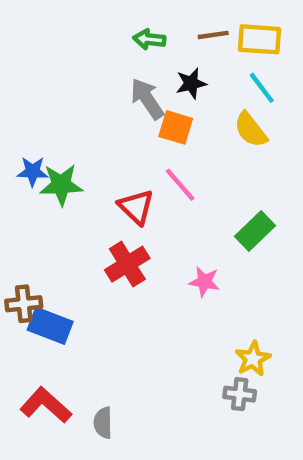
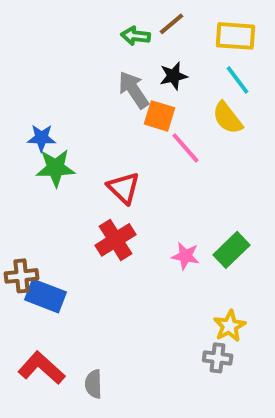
brown line: (213, 35) -> (172, 24), moved, turned -32
blue star: (33, 172) -> (41, 138), moved
pink line: (180, 185) -> (186, 148), moved
green rectangle: (255, 231) -> (232, 250), moved

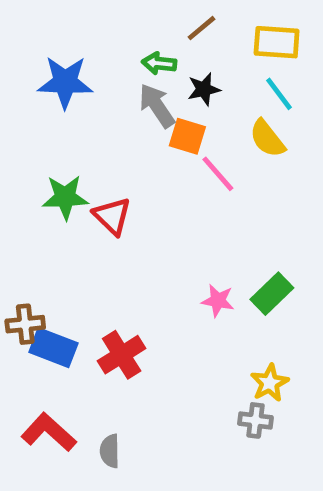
green arrow: (135, 36) -> (159, 63), moved
blue star: (41, 138) -> (65, 82), moved, size x1.6
red triangle: (123, 188) -> (112, 216), moved
red cross: (115, 240) -> (122, 355), moved

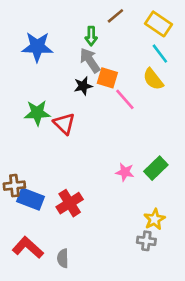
yellow rectangle: (277, 42) -> (159, 24), turned 30
green arrow: (159, 63) -> (91, 36), turned -96
black star: (204, 89) -> (83, 86), moved

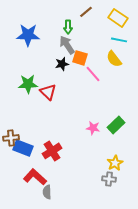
cyan line: (160, 54) -> (119, 40), turned -42
red L-shape: (28, 248) -> (35, 177), moved

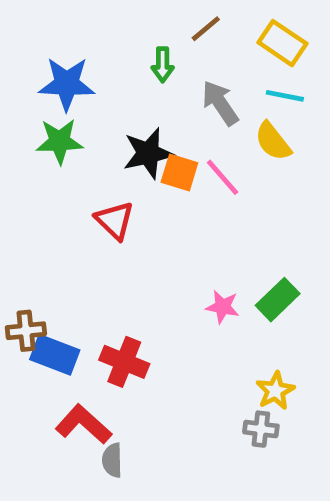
gray arrow: (67, 45) -> (220, 103), moved
orange square: (80, 58) -> (179, 173), moved
black star: (62, 64) -> (148, 153), size x1.5
green star: (28, 84) -> (60, 141), moved
red cross: (52, 151) -> (124, 362), turned -36

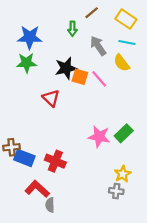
pink star: (223, 307) -> (99, 137), size x1.5

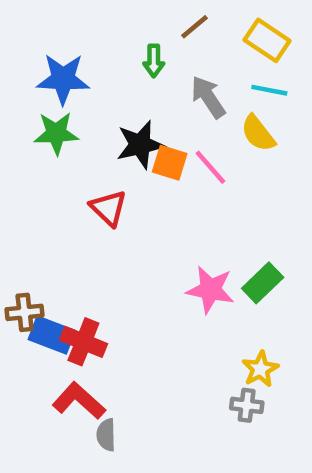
red cross: (55, 161) -> (83, 342), moved

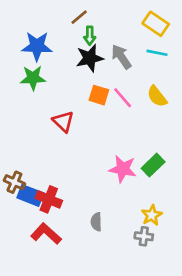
brown line: (195, 27) -> (79, 17), moved
yellow semicircle: (258, 133) -> (157, 96), moved
black star: (140, 145) -> (90, 58), moved
brown cross: (25, 312) -> (14, 182), turned 30
gray semicircle: (106, 435) -> (96, 222), moved

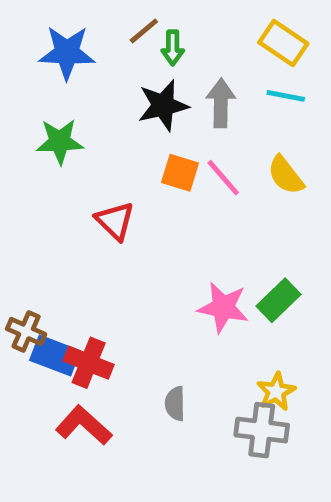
green arrow: (90, 36) -> (173, 48), moved
blue star: (37, 46) -> (67, 53), moved
gray arrow: (121, 57) -> (221, 103), turned 35
gray cross: (144, 236) -> (262, 430), size x1.5

